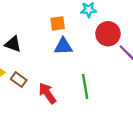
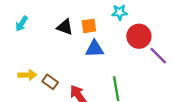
black triangle: (13, 44) -> (65, 27), moved

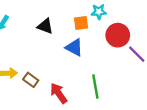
orange square: (89, 26) -> (81, 23), moved
blue triangle: (95, 49) -> (74, 47), turned 30

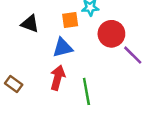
blue triangle: (74, 47) -> (63, 48), turned -42
red arrow: (59, 93) -> (58, 78), moved, turned 50

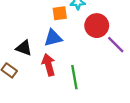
black triangle: (30, 24) -> (24, 48), moved
red arrow: (58, 78) -> (49, 65), turned -30

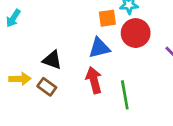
red circle: (97, 26) -> (136, 33), moved
black triangle: (24, 48) -> (52, 60), moved

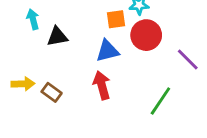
cyan arrow: (13, 18) -> (33, 19), moved, turned 132
black triangle: (52, 60) -> (57, 37), moved, turned -30
green line: (125, 95) -> (160, 101), moved, turned 44

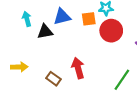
blue triangle: (107, 51) -> (62, 17), moved
brown rectangle: (52, 92) -> (54, 79), moved

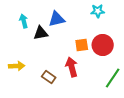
orange square: (89, 19) -> (82, 45), moved
red circle: (111, 31) -> (103, 45), moved

